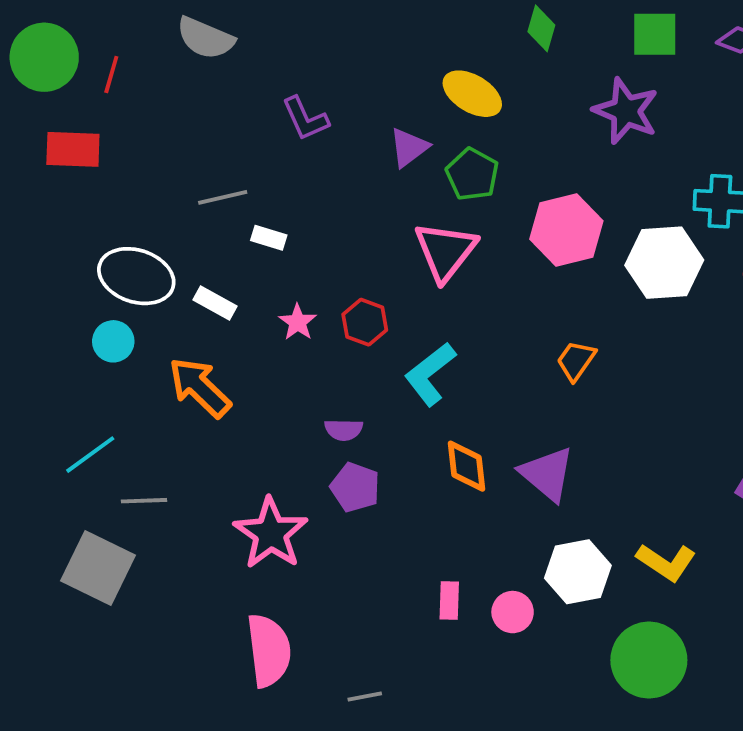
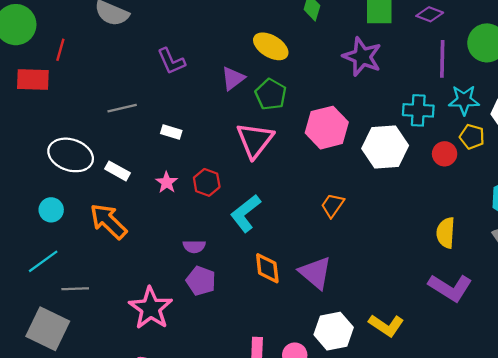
red line: (111, 74) -> (60, 50), moved
white rectangle: (269, 238) -> (171, 132), moved
cyan circle: (113, 341) -> (51, 210), moved

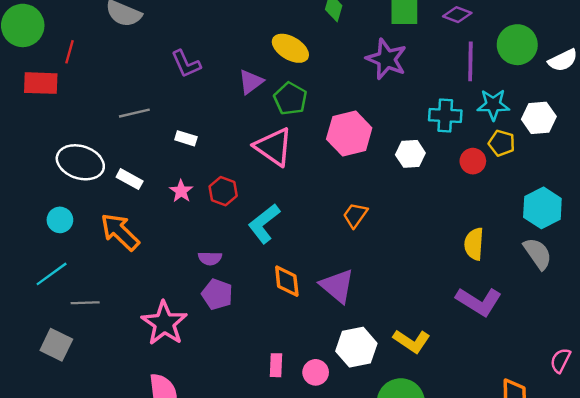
pink triangle: (255, 140) -> (274, 147), turned -33
white hexagon: (385, 147) -> (410, 154), size x0.6
gray square: (48, 329) -> (56, 345), size x0.7

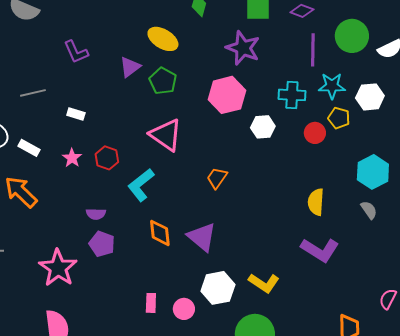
pink hexagon: (349, 133) -> (227, 95), moved
pink triangle: (274, 147) -> (166, 135), moved
gray semicircle: (538, 254) -> (369, 210), size x0.7

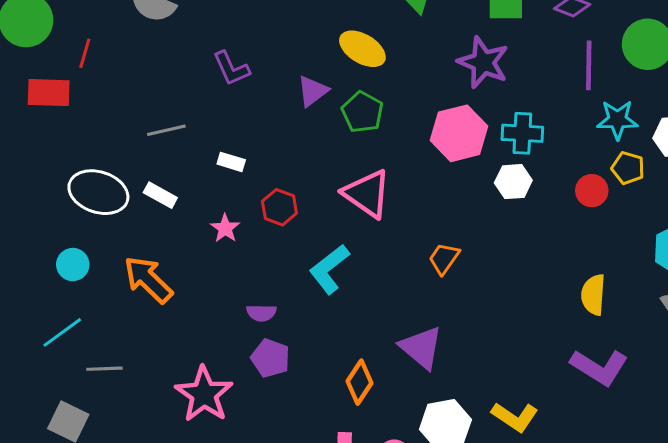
cyan cross: (292, 95) -> (522, 133), moved
white rectangle: (29, 148) -> (160, 195), moved
red hexagon: (107, 158) -> (279, 207), moved
orange diamond: (160, 233) -> (359, 382), moved, turned 40

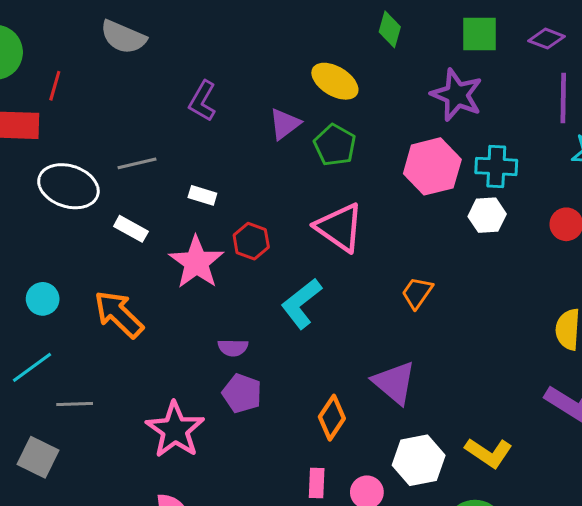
purple L-shape: (231, 68) -> (202, 101), turned 54
white ellipse: (98, 192) -> (68, 186), moved
pink star: (225, 228) -> (196, 262), size x1.8

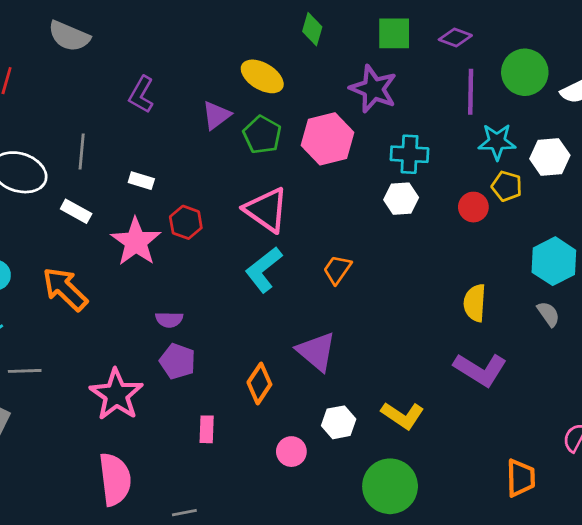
gray line: (137, 163) -> (82, 151), turned -72
pink hexagon: (432, 166) -> (328, 139), moved
cyan L-shape: (301, 303) -> (264, 270), moved
white hexagon: (419, 460) -> (339, 422), size x0.7
pink rectangle: (317, 483) -> (207, 429), moved

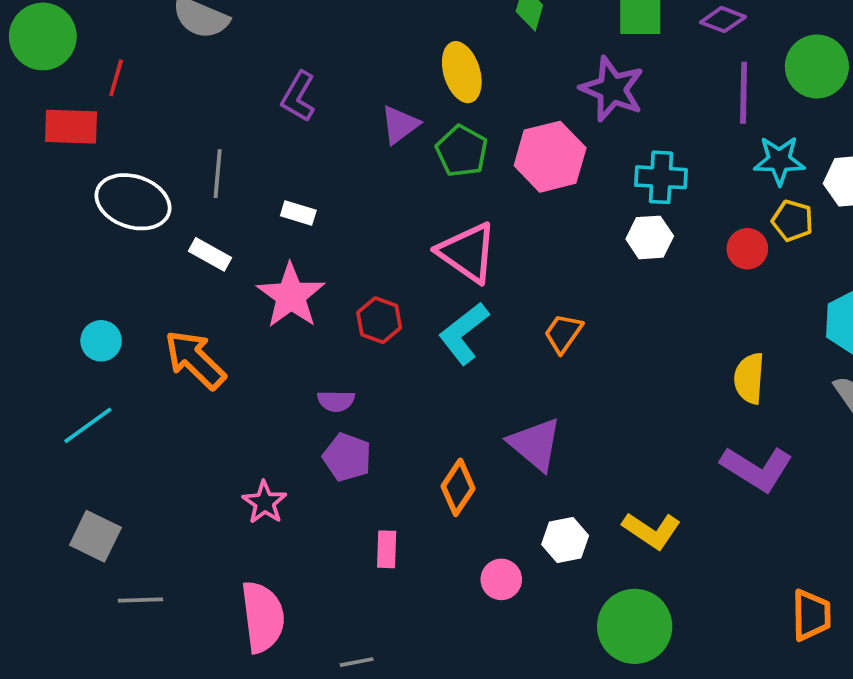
yellow ellipse: (262, 76) -> (462, 72), turned 42
red hexagon: (186, 222) -> (379, 320), moved
gray line: (25, 371) -> (141, 600), moved
pink star: (116, 395) -> (265, 502), size x0.6

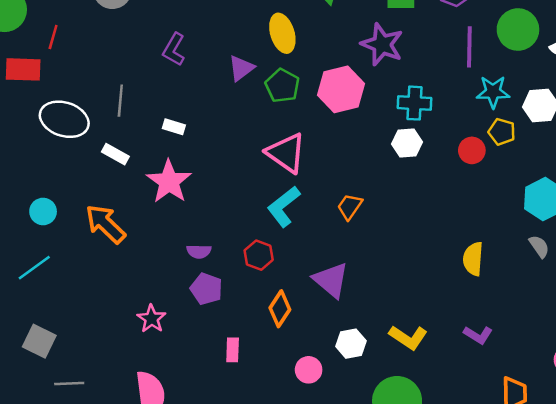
red hexagon: (379, 320) -> (259, 255), moved
yellow semicircle: (749, 378) -> (473, 259), moved
purple L-shape: (757, 469) -> (478, 335), moved, size x0.6

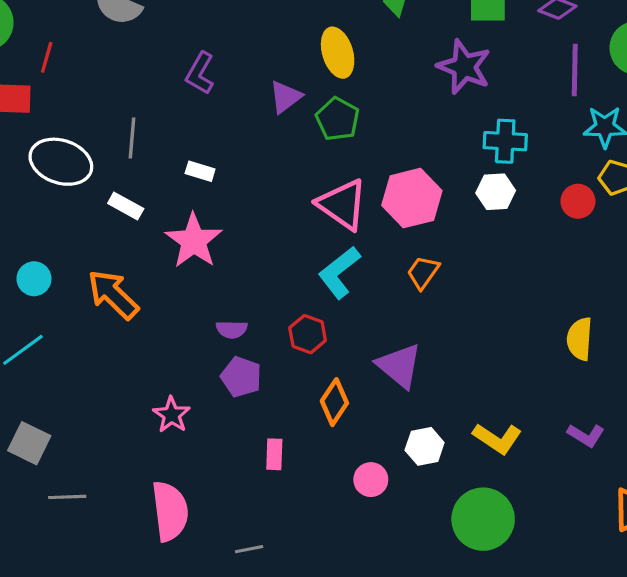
pink hexagon: (341, 89) -> (412, 198), moved

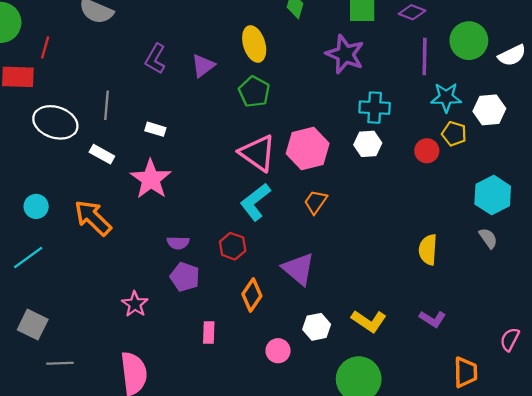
purple triangle: (285, 97) -> (203, 66), moved

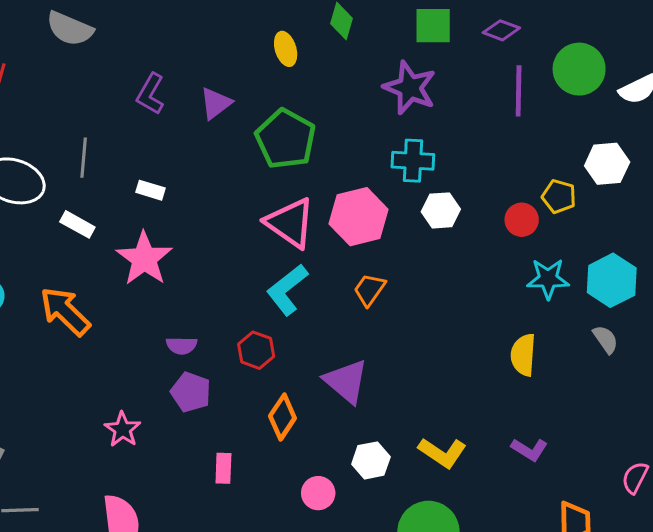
yellow ellipse: (254, 44) -> (286, 49), moved, size x0.7
green pentagon: (254, 92) -> (286, 139), size x1.4
cyan star: (446, 97) -> (548, 279), moved
cyan cross: (375, 108) -> (413, 161), moved

